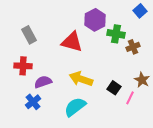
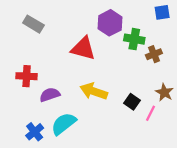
blue square: (140, 11) -> (162, 12), turned 32
gray rectangle: (29, 35) -> (33, 24), moved, turned -30
blue cross: (33, 102) -> (35, 132), moved
cyan semicircle: (75, 107) -> (64, 124), moved

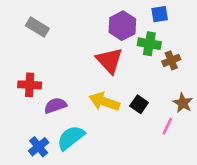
blue square: (162, 12) -> (160, 14), moved
red triangle: (83, 48) -> (109, 60), moved, turned 32
black square: (132, 102) -> (139, 104), moved

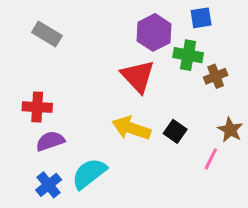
purple semicircle: (55, 106) -> (50, 141), moved

